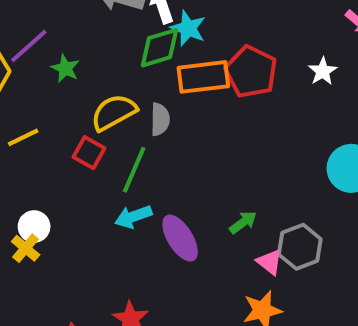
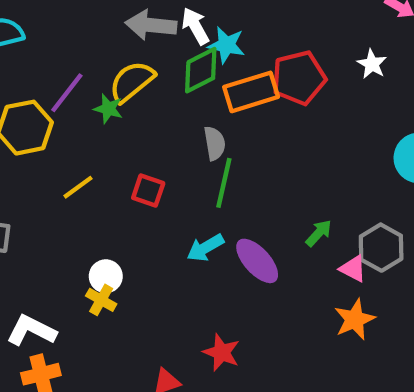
red pentagon: (251, 72) -> (299, 78), turned -30
yellow semicircle: (114, 112) -> (132, 82), moved
green line: (134, 170) -> (224, 183), moved

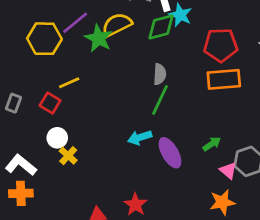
orange rectangle: (251, 92) -> (224, 79), moved
green star: (108, 109) -> (99, 38), size x1.5
red square: (148, 191) -> (50, 103), moved
white circle: (106, 276) -> (57, 138), moved

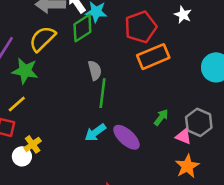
green star: (99, 38) -> (25, 71), moved
yellow cross: (68, 156) -> (33, 144), moved, turned 30

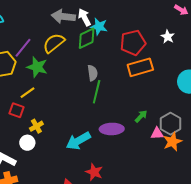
cyan arrow: (95, 132) -> (78, 141), moved, size x1.4
pink triangle: (183, 136) -> (157, 133), turned -32
purple ellipse: (126, 137) -> (112, 129), turned -50
white circle: (22, 156) -> (27, 143), moved
orange star: (187, 166) -> (172, 142), moved

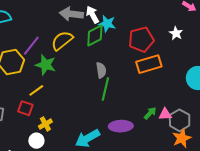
pink triangle: (157, 133) -> (165, 114), moved

